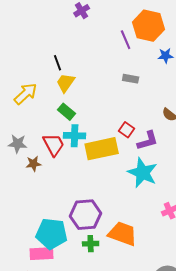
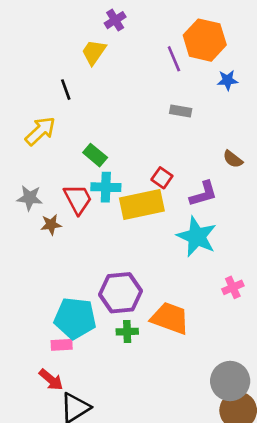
black line: (58, 63) -> (66, 90), moved
yellow trapezoid: (66, 83) -> (94, 52), moved
red square: (127, 130) -> (162, 178), moved
pink rectangle: (42, 254) -> (62, 345), size x0.7

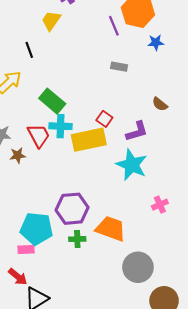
green rectangle: (95, 155) -> (52, 101), size x1.4
gray circle: (230, 381) -> (138, 267), moved

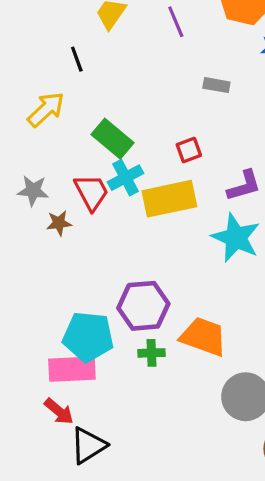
purple line: (114, 26) -> (176, 22), moved
red square: (104, 119) -> (189, 150), moved, turned 35
cyan cross: (61, 126) -> (126, 178), turned -30
pink rectangle: (26, 249) -> (72, 369), size x1.8

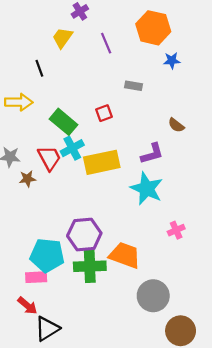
yellow arrow: (46, 109) -> (19, 102), turned 44
red square: (189, 150) -> (104, 113), moved
green cross: (151, 353) -> (90, 266), size x1.8
pink rectangle: (72, 369) -> (36, 277), size x0.7

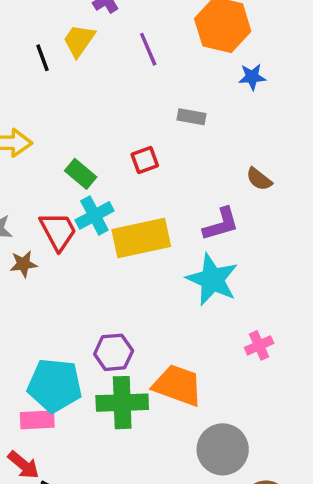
black line: (39, 68) -> (42, 58), moved
green rectangle: (64, 122) -> (81, 174), size x0.7
purple hexagon: (84, 235) -> (114, 352), size x0.7

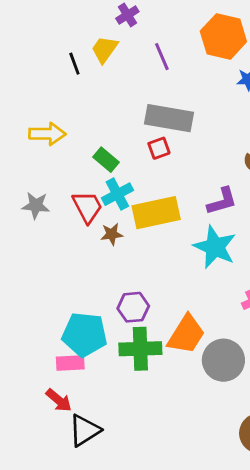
gray rectangle: (191, 117) -> (169, 118), moved, size x2.0
brown star: (23, 264) -> (112, 234), moved
orange trapezoid: (178, 385) -> (186, 334), turned 102
gray circle: (223, 449) -> (223, 360), moved

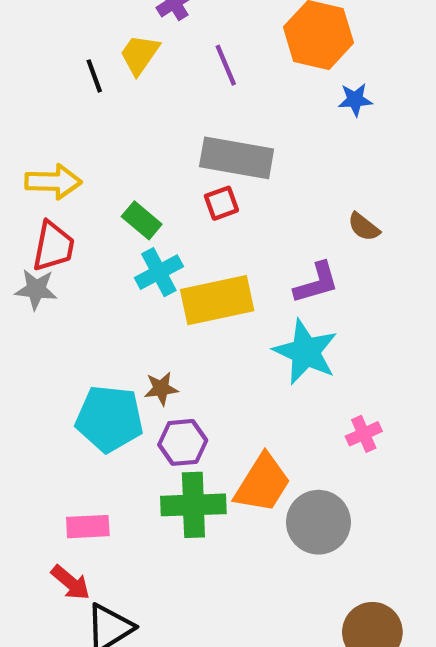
red trapezoid: (87, 207) -> (53, 246), moved, turned 39
brown star: (112, 234) -> (161, 389), moved
cyan pentagon: (85, 334) -> (109, 419), moved

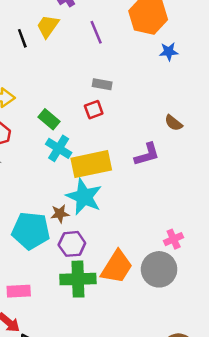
gray rectangle: (237, 158) -> (102, 84), size x0.5
cyan cross: (159, 272) -> (59, 148), turned -30
cyan star: (306, 352) -> (84, 197), moved
gray circle: (318, 522) -> (159, 269), moved

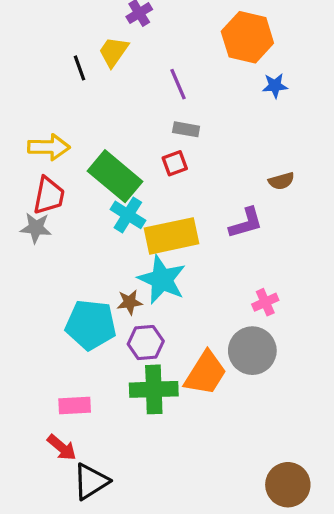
purple line: (96, 32) -> (178, 84), moved
green rectangle: (49, 119) -> (115, 176), size x1.8
brown semicircle: (174, 123) -> (281, 181), turned -54
pink cross: (174, 239) -> (265, 302), moved
gray circle: (159, 269) -> (252, 351), moved

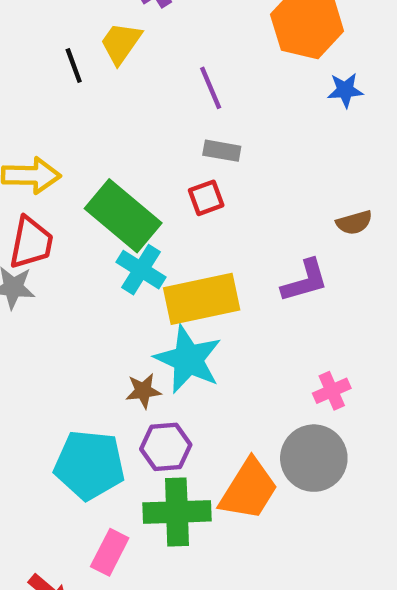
cyan pentagon: (91, 325) -> (89, 465), moved
pink rectangle: (75, 406) -> (110, 552), moved, turned -60

